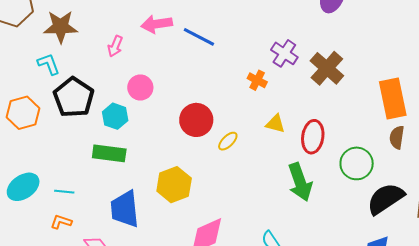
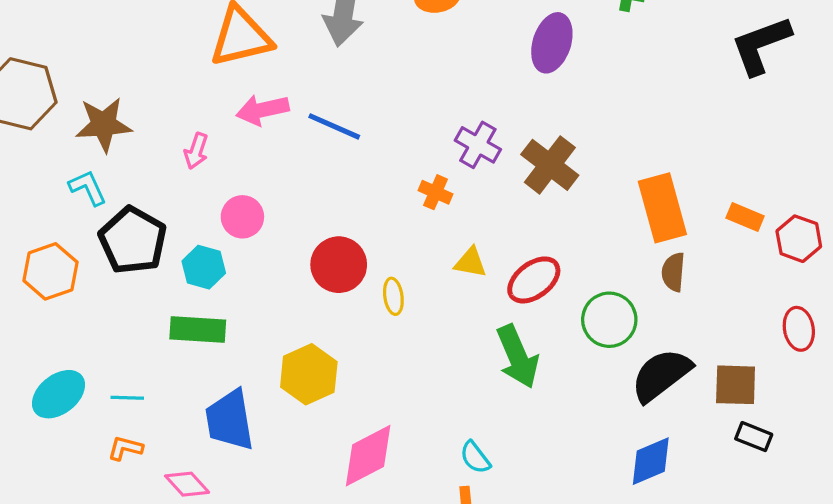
red ellipse: (313, 137) -> (534, 280), turned 48
yellow ellipse: (228, 141) -> (393, 296), turned -50

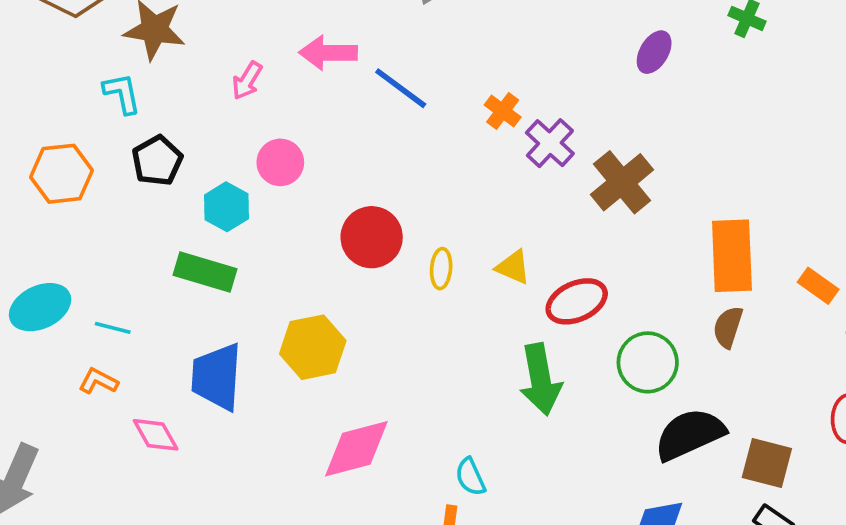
purple ellipse: (552, 43) -> (654, 52), size x0.7
orange cross: (436, 192) -> (503, 111), moved
black pentagon: (133, 240) -> (157, 161), size x0.7
yellow ellipse: (393, 296) -> (441, 269), moved

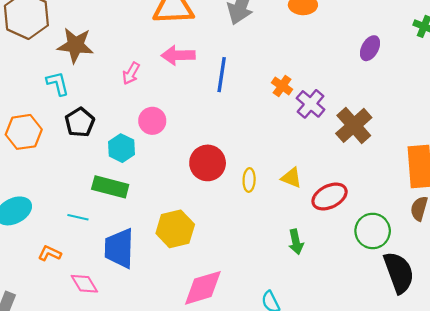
blue line: (401, 88) -> (222, 75), turned 64
cyan line: (113, 328) -> (78, 217), moved
green arrow: (540, 379) -> (296, 242), moved, size x0.6
black semicircle: (690, 434) -> (399, 272), turned 96

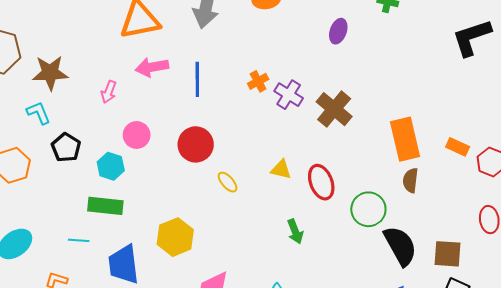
orange cross: (282, 86) -> (258, 81), turned 36
red circle: (208, 163) -> (196, 144), moved
yellow ellipse: (249, 180) -> (228, 182), moved, turned -35
red ellipse: (330, 197) -> (321, 182), turned -76

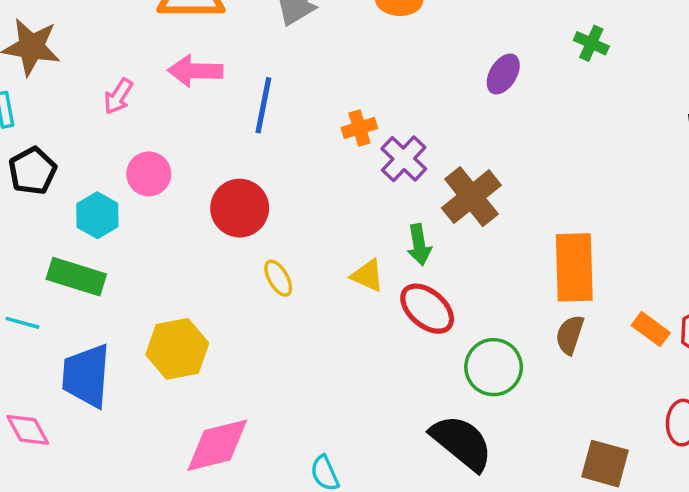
orange rectangle: (458, 147) -> (651, 329), moved
red ellipse: (321, 182) -> (427, 309), turned -40
green arrow: (295, 231) -> (419, 245), moved
black semicircle: (400, 246) -> (462, 443), moved, turned -33

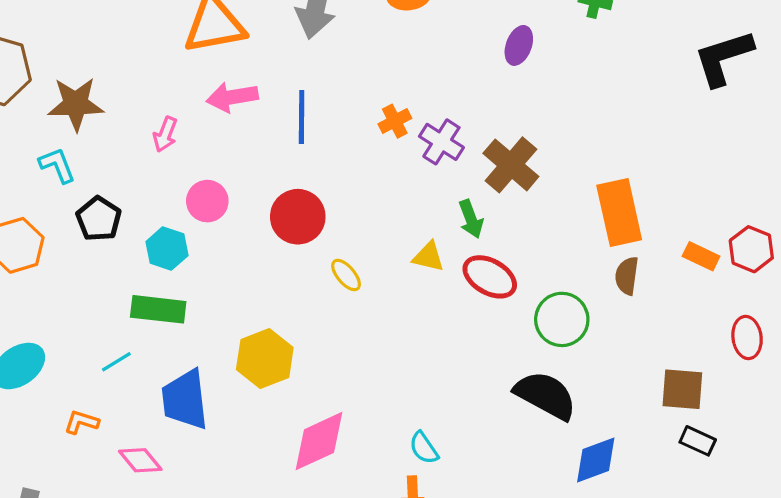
cyan line: (22, 323) -> (116, 362), turned -36

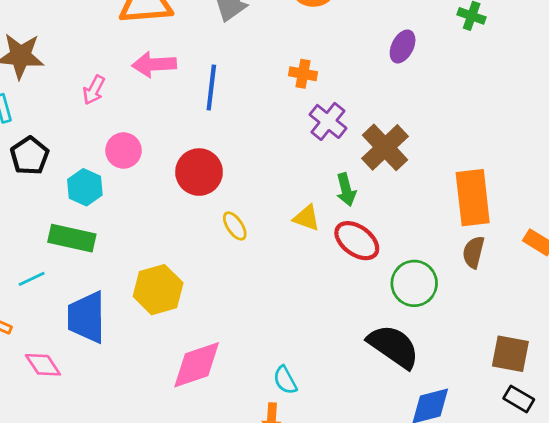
orange cross: (395, 121) -> (303, 74), moved, turned 32

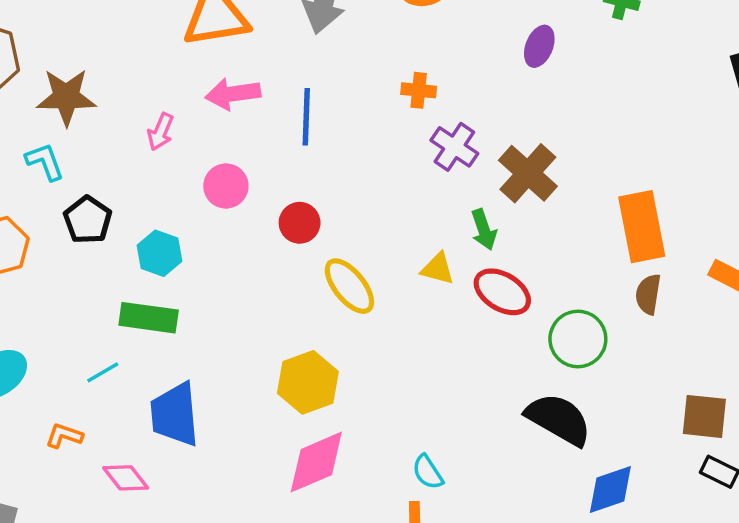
pink circle: (123, 151) -> (226, 186), moved
red circle: (199, 172) -> (300, 223), size x0.7
yellow ellipse: (235, 226) -> (349, 286), size x1.6
yellow hexagon: (158, 290) -> (308, 382), moved

